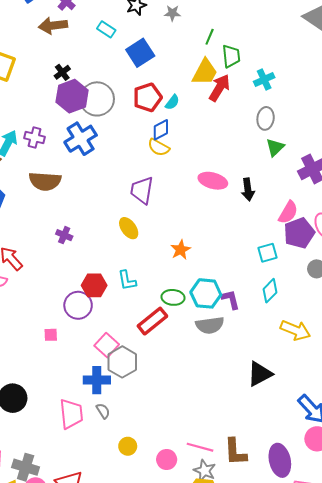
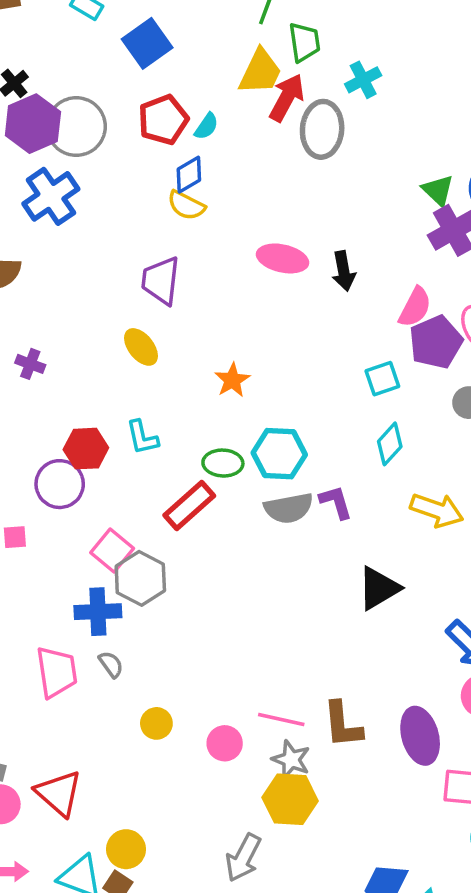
gray ellipse: (266, 118) -> (322, 129), moved, size x1.4
green triangle: (275, 147) -> (438, 190), moved, turned -30
purple L-shape: (231, 299) -> (336, 502), moved

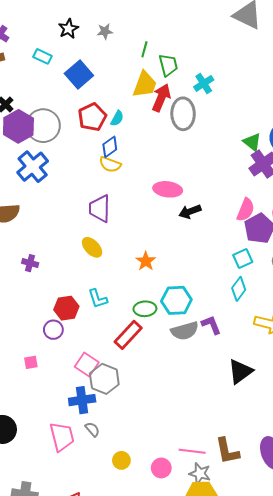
black arrow: (344, 271) -> (190, 212), moved, turned 85
cyan square: (382, 379) -> (243, 259), moved
purple circle: (60, 484) -> (53, 330), size x0.7

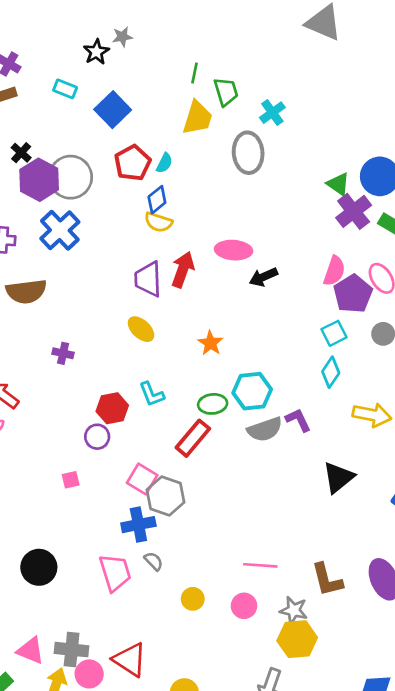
gray star: (105, 31) -> (122, 37), moved
red arrow: (161, 98) -> (183, 270), moved
pink line: (192, 451) -> (260, 565), moved

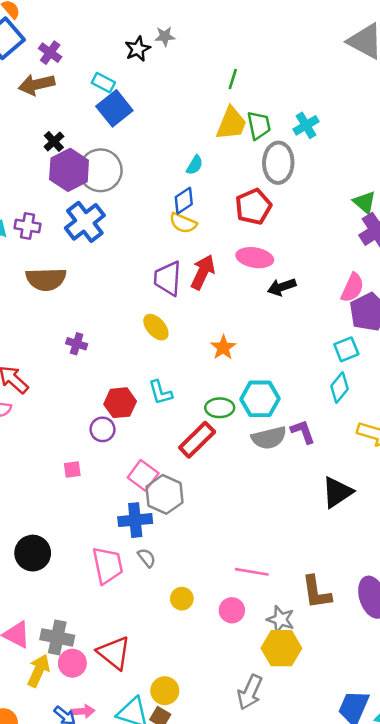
green trapezoid: (226, 92) -> (259, 125), moved
blue square: (113, 110) -> (114, 108), moved
red pentagon: (133, 163) -> (253, 207), moved

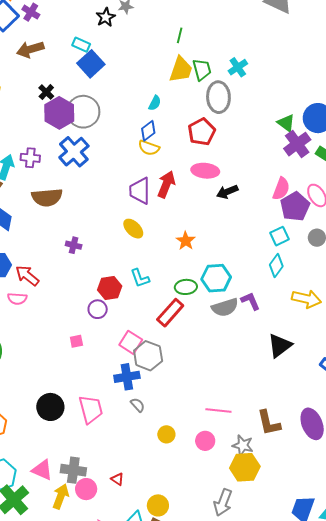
purple cross: (50, 53) -> (31, 12), moved
pink trapezoid: (108, 565) -> (91, 409), moved
red triangle: (114, 653) -> (117, 479), size x0.5

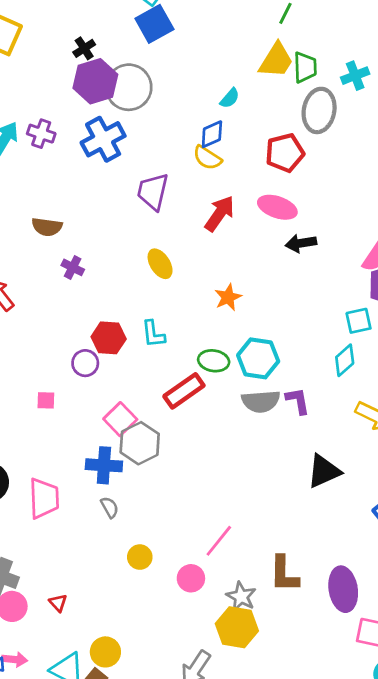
purple trapezoid: (140, 191) -> (153, 192), moved
brown semicircle: (47, 197) -> (47, 227), moved, size x0.7
pink line: (218, 410) -> (219, 541), turned -70

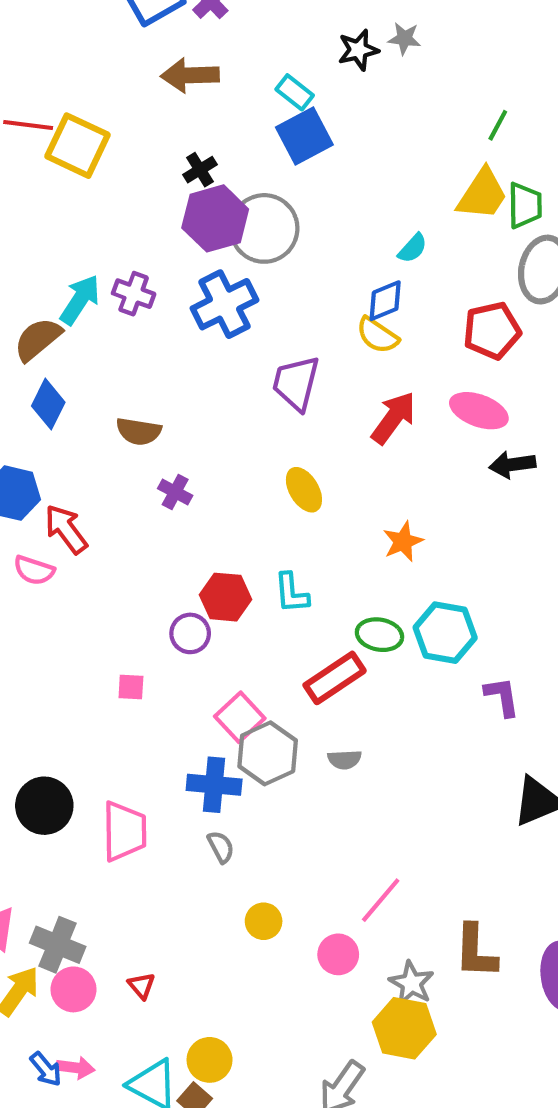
gray semicircle: (261, 401) -> (345, 760), moved, size x0.6

